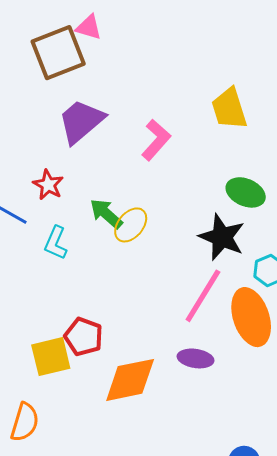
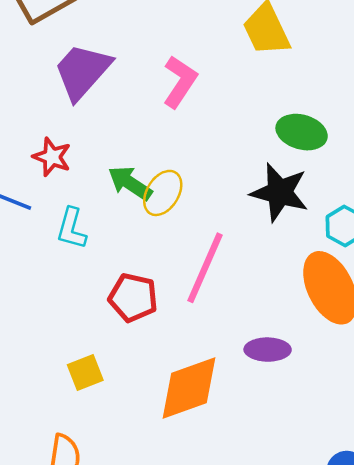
pink line: (203, 296) -> (205, 268), moved
red pentagon: (84, 337) -> (133, 298), moved
yellow square: (51, 357) -> (85, 372), size x0.7

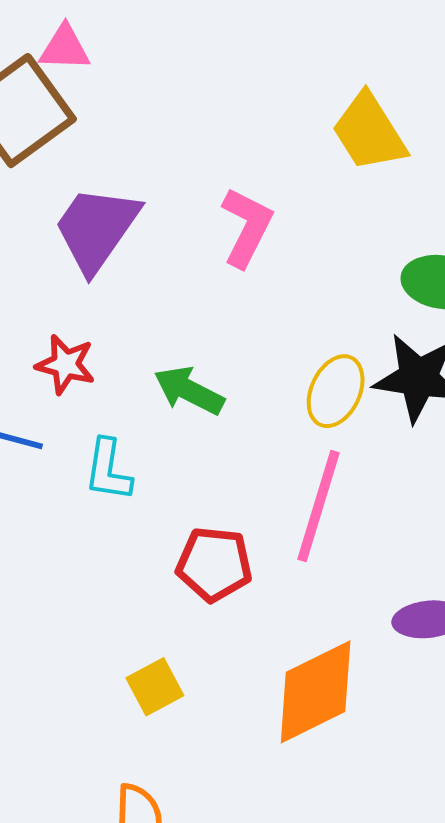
yellow ellipse: (163, 193) -> (336, 391), moved

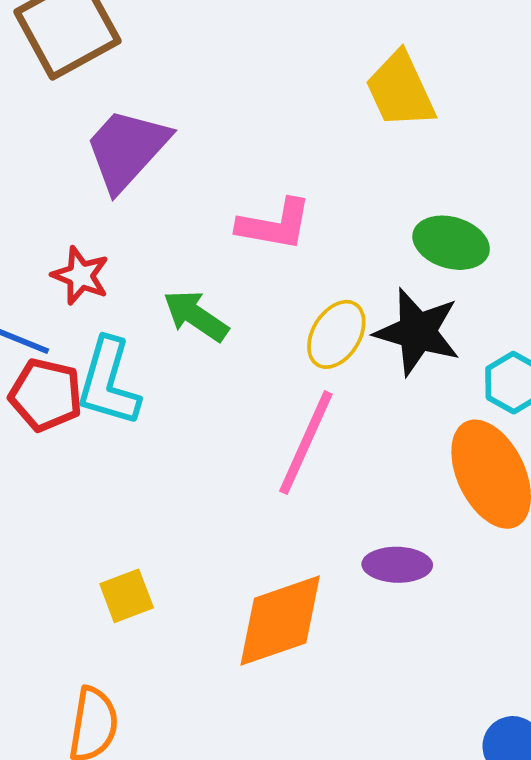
pink L-shape: (247, 227) -> (275, 225), moved, turned 66
cyan L-shape: (108, 470) -> (108, 382), size x1.4
red pentagon: (214, 564) -> (46, 395), moved

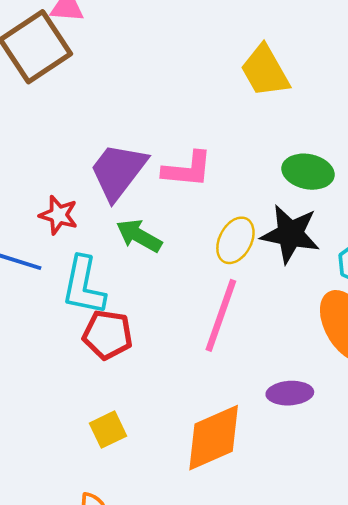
purple trapezoid: (127, 149) -> (118, 171), moved
red pentagon: (46, 395) -> (108, 335), moved

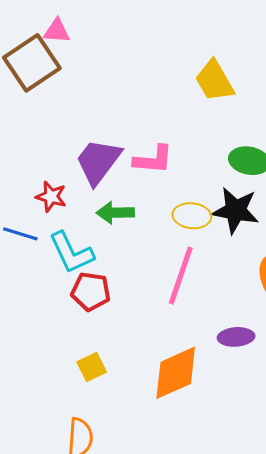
green arrow: (139, 236) -> (115, 213), turned -30
yellow ellipse: (235, 240) -> (192, 216), turned 69
cyan L-shape: (84, 286) -> (71, 253), turned -36

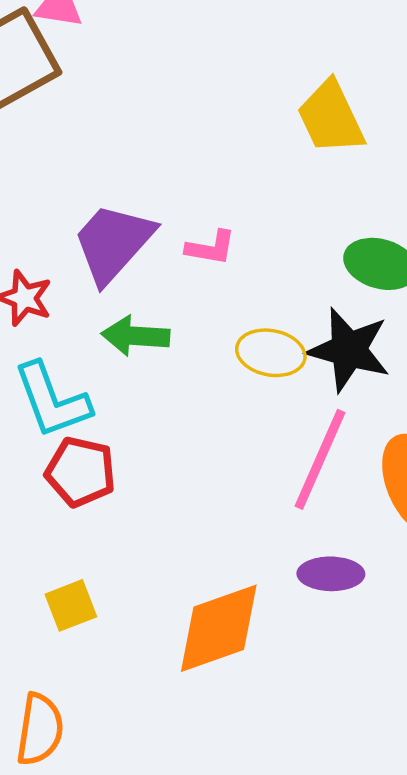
pink L-shape: (153, 160) -> (211, 248), size x0.7
pink line: (181, 276) -> (320, 459), moved

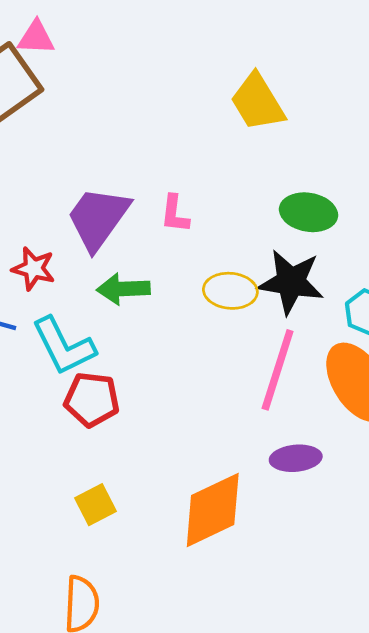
pink L-shape: (211, 248) -> (175, 214), turned 93

